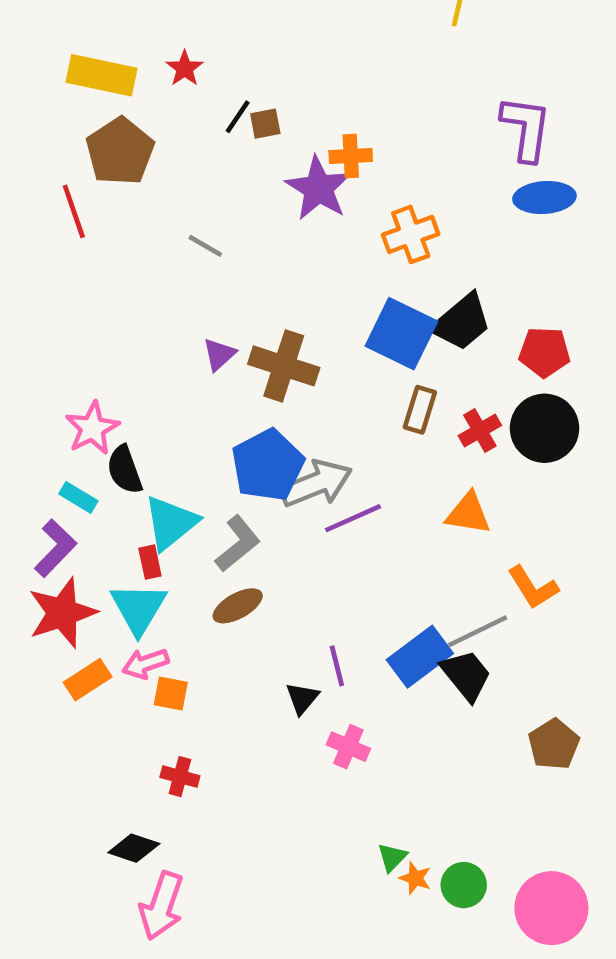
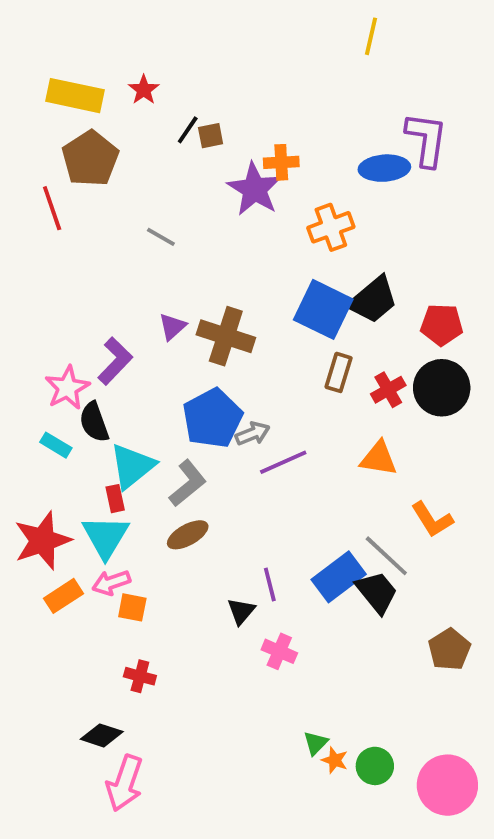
blue ellipse: (544, 198) -> (384, 168), moved
gray arrow: (316, 484) -> (253, 434), size x0.6
purple L-shape: (55, 548) -> (115, 361), moved
gray line: (478, 631) -> (386, 556), turned 69

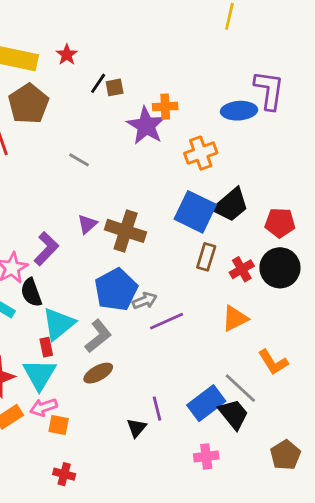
orange triangle: (379, 458) -> (235, 318), turned -36
pink cross: (279, 651) -> (206, 456), moved, turned -30

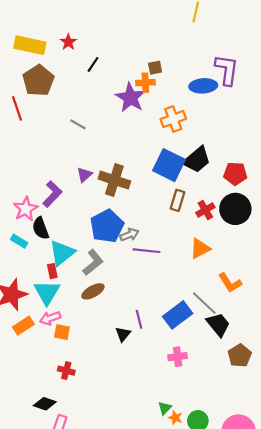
brown square: (115, 87) -> (155, 68), moved
purple line: (167, 321) -> (146, 251), turned 30
black trapezoid: (234, 414) -> (218, 325), moved

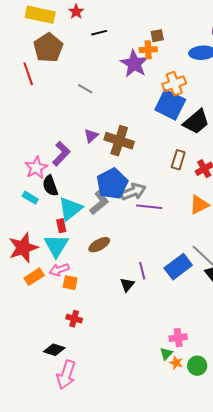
black line: (93, 64) -> (99, 33), turned 42
blue square: (169, 165) -> (170, 105), moved
gray arrow: (129, 235) -> (133, 192), size x1.4
gray L-shape: (93, 262) -> (99, 203), moved
pink cross: (178, 357) -> (178, 338), moved

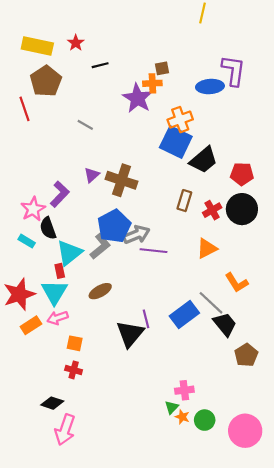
orange square: (70, 283) -> (75, 343), moved
black triangle: (127, 285) -> (130, 334), size x1.8

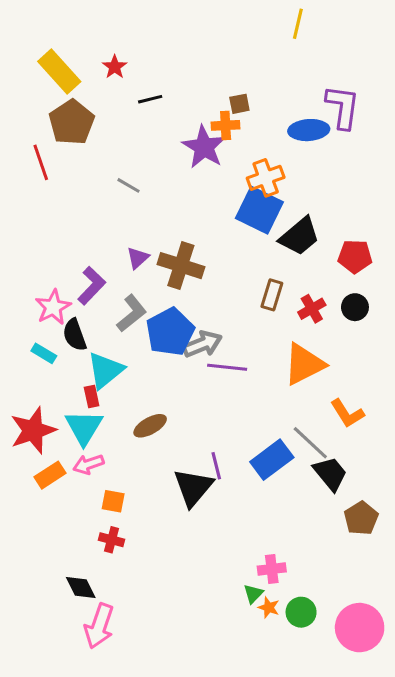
yellow rectangle: (37, 46) -> (59, 72), turned 36
black circle: (242, 209) -> (355, 307), size x0.6
gray L-shape: (100, 246) -> (132, 313), moved
orange triangle: (207, 248) -> (304, 364), size x1.4
black diamond: (52, 403) -> (81, 588), turned 45

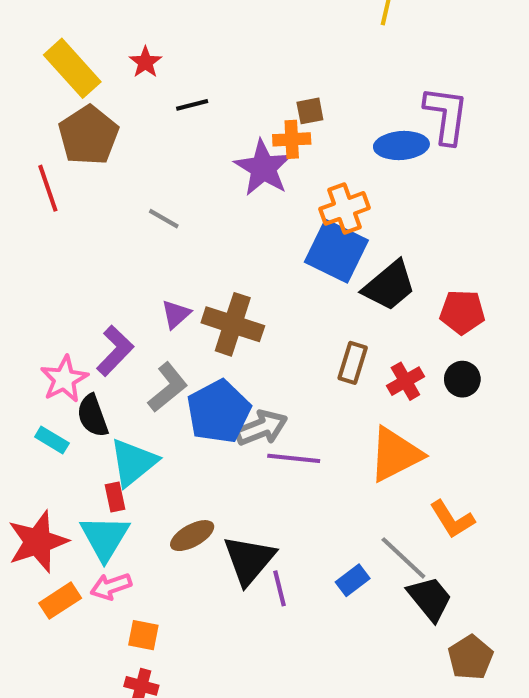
blue rectangle: (272, 460) -> (353, 580), size x0.6
black triangle: (193, 487) -> (249, 560), moved

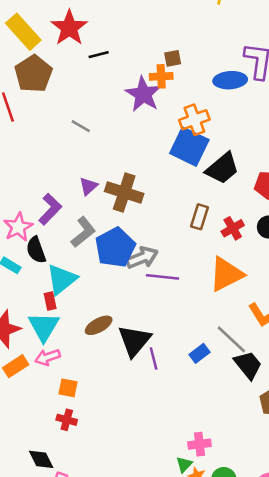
red star: (145, 62) -> (69, 28), size x1.8

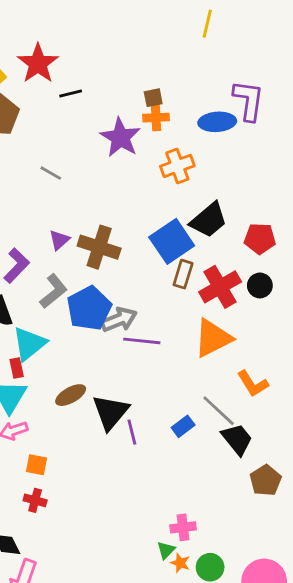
orange cross: (161, 76) -> (156, 118), moved
blue square: (189, 147) -> (172, 241), moved, turned 30
red cross: (233, 228) -> (220, 287), size x1.6

